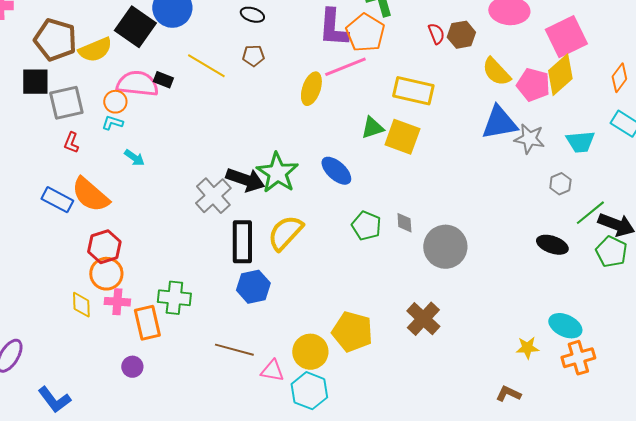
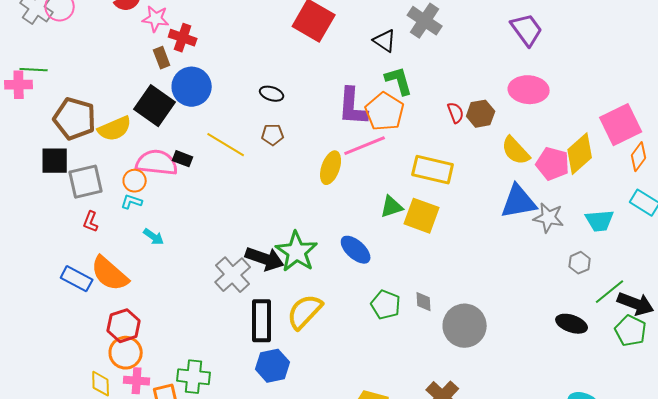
pink square: (566, 37) -> (621, 125), moved

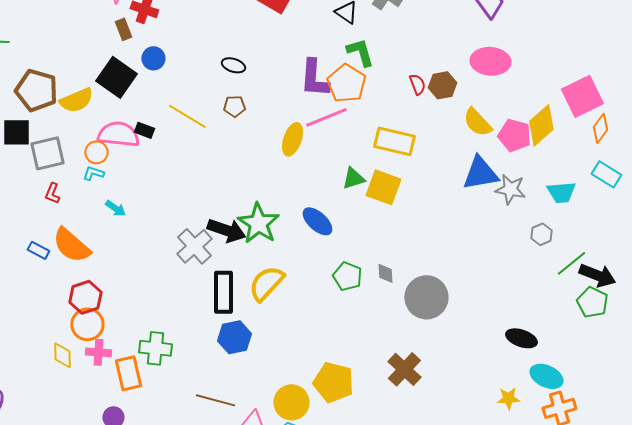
blue circle: (192, 87) -> (153, 58), size x0.6
blue rectangle: (77, 279) -> (38, 250), size x0.7
black ellipse: (572, 324) -> (521, 338), moved

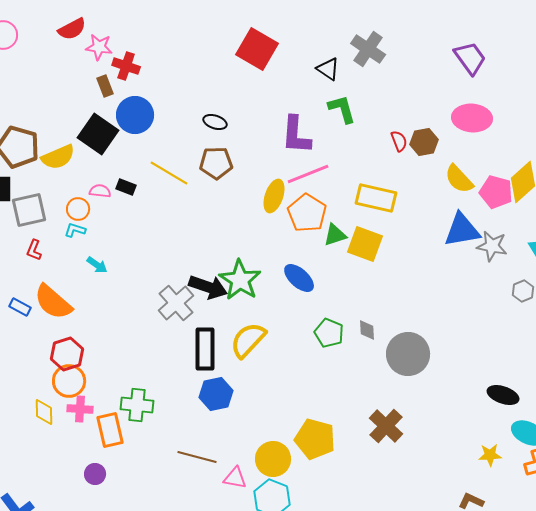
blue circle: (153, 58) -> (135, 115), size x1.6
orange pentagon: (346, 83) -> (307, 213), moved
brown pentagon: (234, 106) -> (216, 163), size x1.5
pink semicircle: (118, 134) -> (100, 191), size x0.5

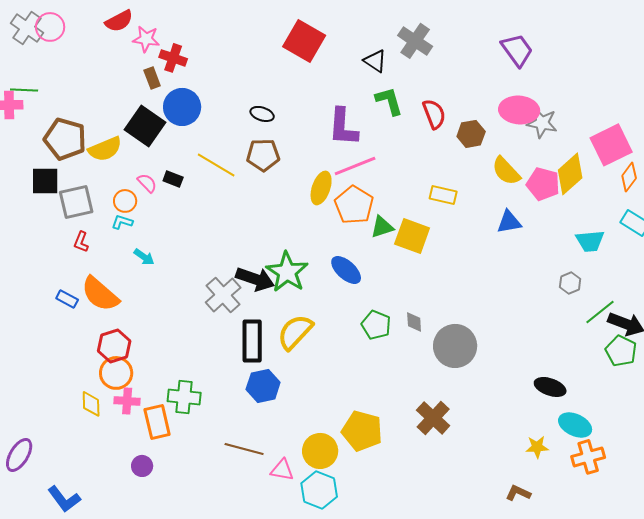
red semicircle: (399, 141) -> (434, 114), moved, size x1.4
pink semicircle: (100, 191) -> (147, 183), turned 40
yellow rectangle: (376, 198) -> (443, 195), moved, size x0.7
blue triangle: (462, 230) -> (509, 222), size x0.7
gray star: (492, 246) -> (542, 123), moved

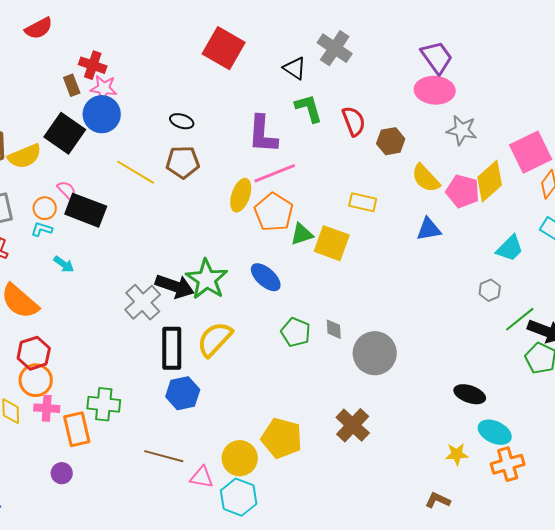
pink star: (146, 39) -> (104, 88), moved
pink ellipse: (519, 110) -> (435, 90), moved
black rectangle: (173, 179) -> (86, 210), moved, size x2.0
cyan trapezoid: (590, 241) -> (510, 248), turned -40

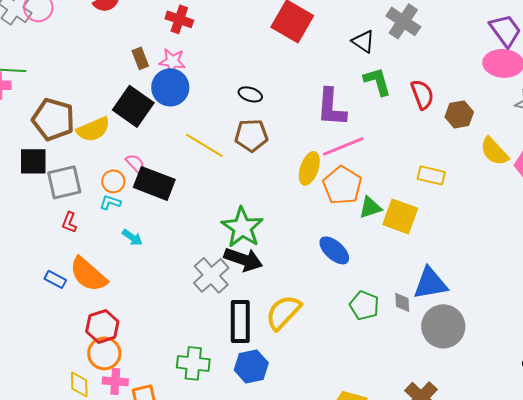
red cross: (93, 65) -> (179, 19), moved
blue triangle: (429, 229) -> (430, 283), moved, size x1.4
green star: (207, 279) -> (242, 227), moved
green cross: (104, 404) -> (193, 363), moved

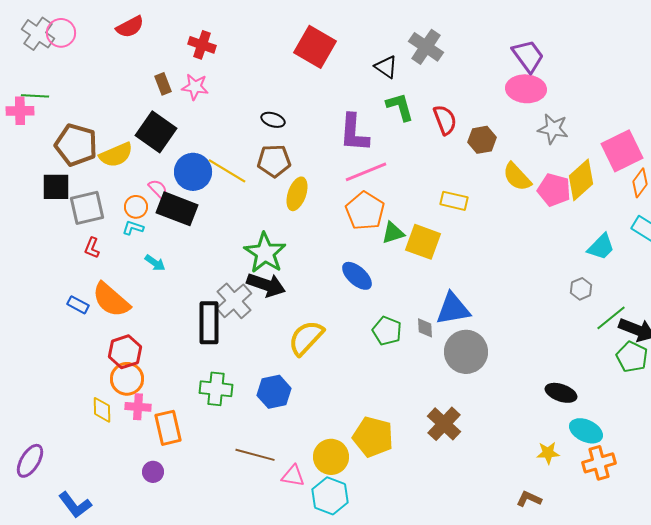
blue circle: (170, 87) -> (193, 172), moved
yellow ellipse: (309, 168) -> (297, 194), moved
black rectangle: (240, 321) -> (209, 323), moved

